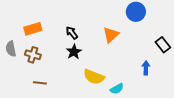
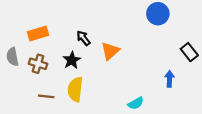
orange triangle: (111, 35) -> (110, 51), moved
black star: (74, 52) -> (72, 60), moved
yellow semicircle: (94, 77) -> (75, 89), moved, turned 75

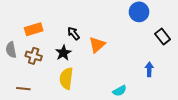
black rectangle: (189, 52) -> (163, 36), moved
brown line: (46, 96) -> (23, 89), moved

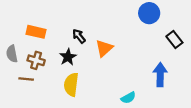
orange rectangle: (34, 29) -> (36, 32), turned 30
blue arrow: (149, 69) -> (160, 75), size x1.5
brown line: (23, 89) -> (26, 79), moved

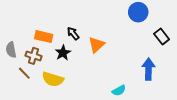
orange rectangle: (36, 32) -> (44, 37), moved
brown line: (26, 79) -> (24, 73), turned 40
yellow semicircle: (71, 85) -> (53, 79), moved, turned -80

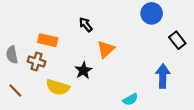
black arrow: (73, 34) -> (86, 25), moved
black star: (63, 53) -> (83, 70), moved
brown line: (24, 73) -> (15, 91), moved

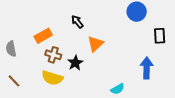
orange rectangle: (48, 40) -> (43, 36), turned -42
black rectangle: (177, 40) -> (160, 36), turned 35
brown cross: (37, 61) -> (53, 55), moved

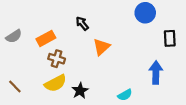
gray semicircle: (11, 49) -> (14, 36), moved, turned -112
black star: (75, 63) -> (80, 91), moved
yellow semicircle: (52, 78) -> (55, 83), turned -45

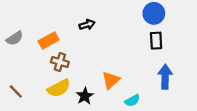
black arrow: (82, 23) -> (87, 25), turned 112
black rectangle: (170, 38) -> (156, 41), moved
orange triangle: (101, 47) -> (111, 80), moved

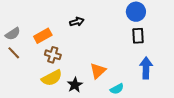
brown line: (16, 91) -> (14, 53), moved

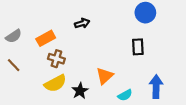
black rectangle: (138, 36) -> (138, 47), moved
brown line: (14, 53) -> (14, 65), moved
blue arrow: (146, 68) -> (156, 87), moved

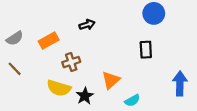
brown cross: (56, 59) -> (71, 62), moved, turned -35
yellow semicircle: (55, 83) -> (59, 88), turned 45
blue arrow: (156, 87) -> (180, 84), moved

